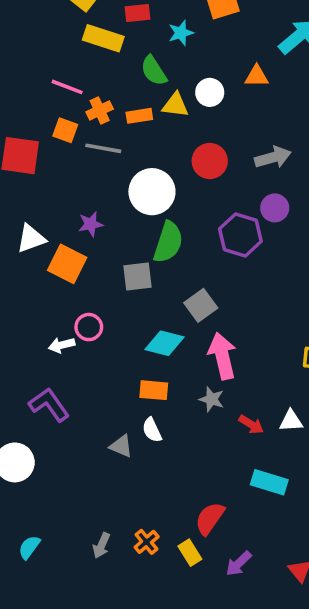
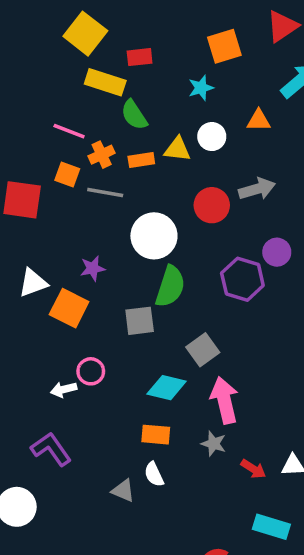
cyan star: (181, 33) -> (201, 88), moved
green semicircle: (154, 71) -> (134, 115), moved
gray arrow: (273, 157) -> (257, 189), moved

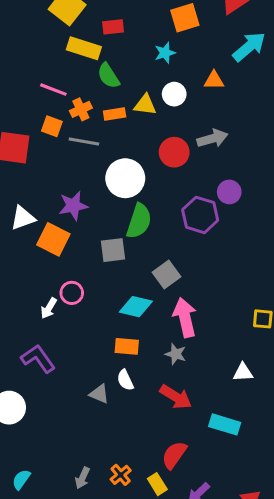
purple star: (93, 268) -> (73, 206), size x1.4
white arrow: (64, 389) -> (49, 308), turned -45
red arrow: (253, 469) -> (176, 397), moved, size x1.5

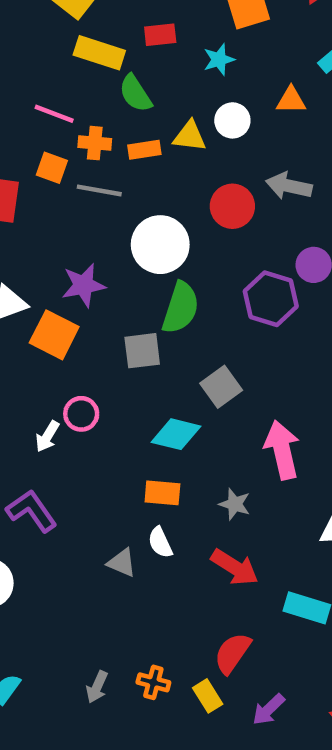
red rectangle: (113, 27) -> (160, 35), moved
orange cross: (81, 109) -> (95, 143), turned 30
gray arrow: (212, 138) -> (289, 186), turned -152
pink arrow: (185, 317) -> (282, 450), moved
orange cross: (121, 475) -> (153, 682), turned -35

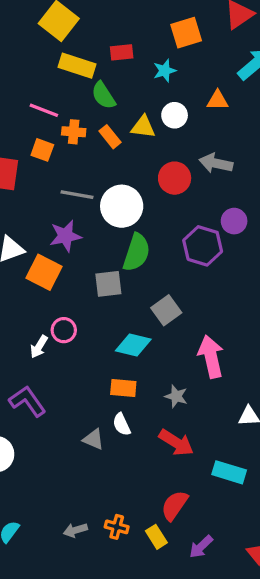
orange rectangle: (144, 150) -> (110, 137), turned 60
gray line: (99, 190) -> (77, 195), moved
gray arrow: (97, 687) -> (75, 530), turned 50

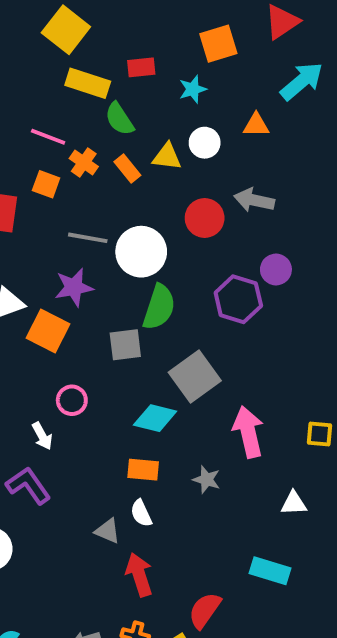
orange cross: (74, 132) -> (84, 163), turned 30
gray square: (166, 310) -> (195, 377), size x1.4
white arrow: (39, 347) -> (42, 436), moved, turned -60
red arrow: (176, 443) -> (139, 575), moved, turned -140

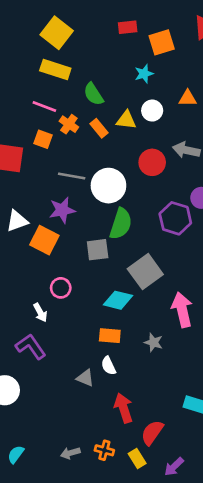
red rectangle: (141, 67) -> (128, 27), moved
yellow rectangle: (88, 83) -> (55, 70), moved
red arrow: (139, 575) -> (123, 408), moved

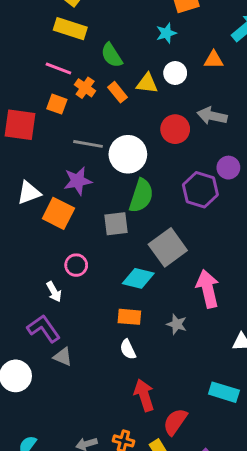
gray triangle: (85, 378) -> (63, 357), moved

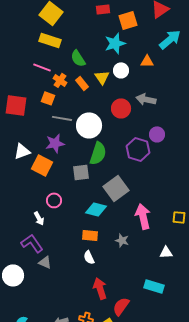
cyan star: (166, 33) -> (115, 43), size x1.5
yellow triangle: (147, 83) -> (102, 77), turned 49
orange square: (57, 104) -> (48, 98), moved

